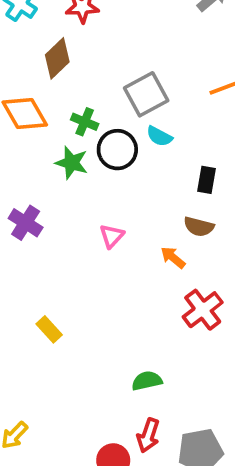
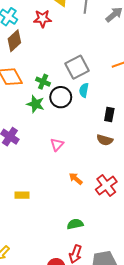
brown diamond: (57, 58) -> (14, 41), moved
cyan semicircle: (159, 136) -> (84, 90), turned 72
orange arrow: (173, 258) -> (76, 179), moved
yellow rectangle: (49, 329) -> (22, 195), turned -48

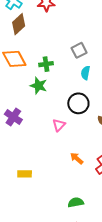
gray square: (77, 67) -> (79, 50), size x0.7
green cross: (43, 82) -> (46, 64), turned -32
black circle: (61, 97) -> (78, 103), moved

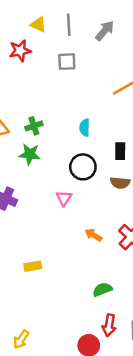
gray square: (79, 50) -> (67, 62), moved, turned 35

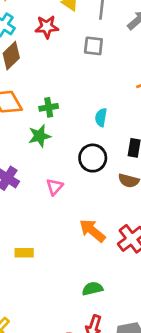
green star: (30, 154) -> (40, 136), turned -30
pink triangle: (64, 198) -> (55, 187), moved
orange arrow: (93, 235) -> (92, 231), size x1.5

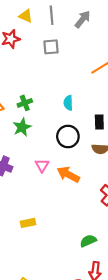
orange arrow: (92, 231) -> (68, 174), moved

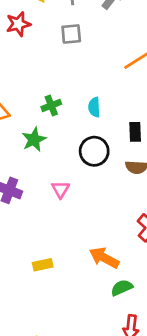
green cross: (25, 103) -> (51, 105), moved
orange arrow: (68, 174) -> (104, 258), moved

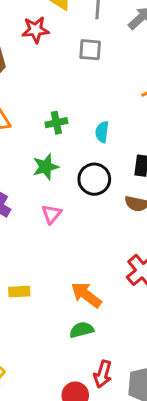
green star: (34, 140) -> (46, 167), moved
green semicircle: (122, 288) -> (82, 330), moved

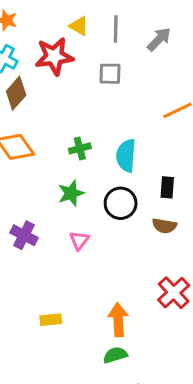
red star: (35, 30) -> (54, 56), size x1.4
cyan semicircle: (102, 132) -> (126, 156), size x1.5
orange arrow: (86, 295) -> (118, 320), turned 52

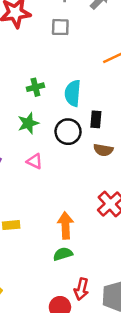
black rectangle: (167, 187) -> (96, 119), moved
pink triangle: (79, 240) -> (35, 161), turned -42

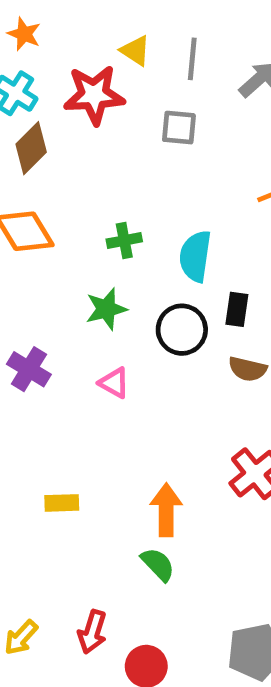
green semicircle: (63, 254) -> (158, 564), turned 60
red arrow: (81, 289) -> (92, 632), moved

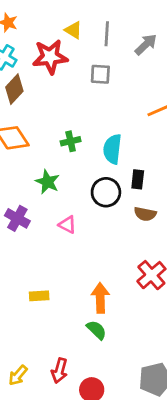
green star: (106, 309) -> (47, 182), moved, turned -30

